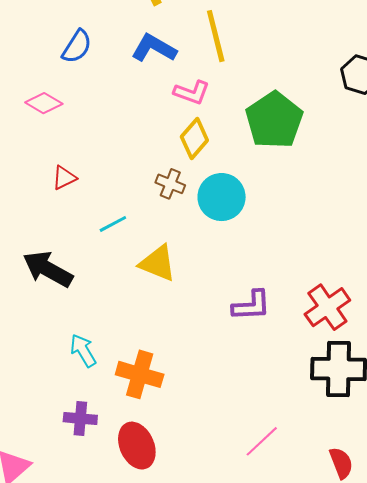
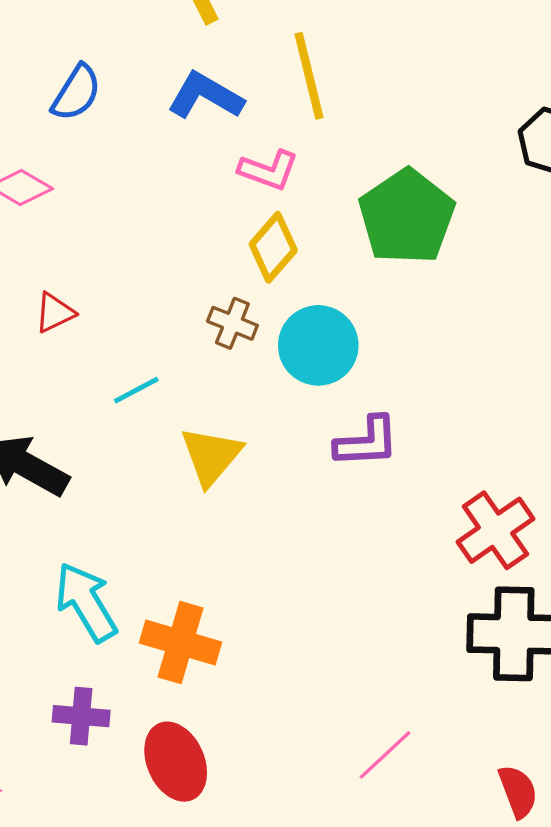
yellow triangle: (158, 263) -> (211, 456), turned 48
purple L-shape: (251, 306) -> (367, 442), moved
cyan arrow: (83, 350) -> (86, 602), size x1.4

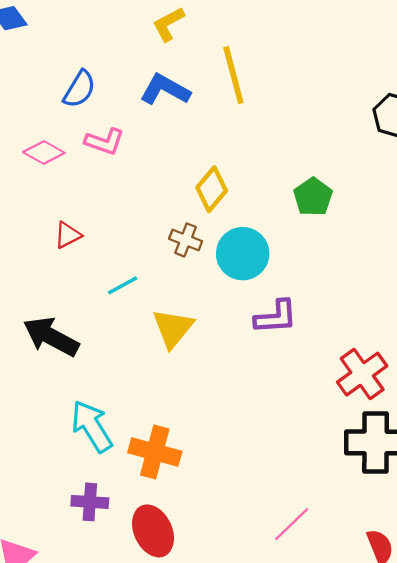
pink L-shape: (269, 170) -> (105, 142), moved
green pentagon: (407, 217) -> (313, 197), moved, size x0.6

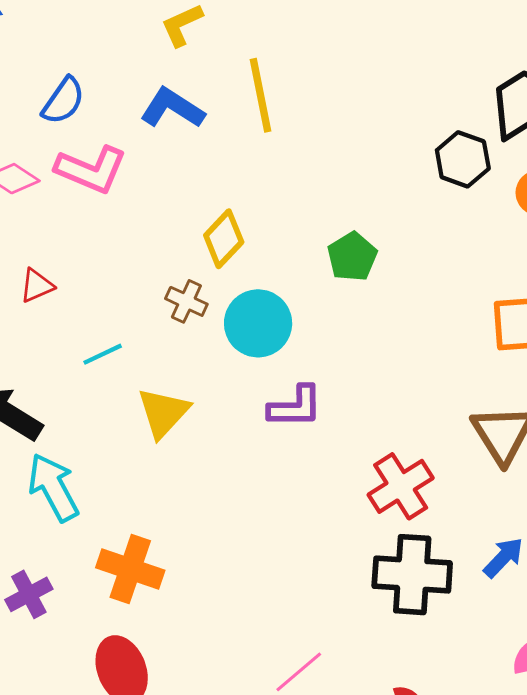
pink L-shape: (105, 142) -> (91, 170), size x1.4
cyan arrow: (92, 426) -> (53, 487), moved
purple cross: (90, 502) -> (29, 594), moved, turned -36

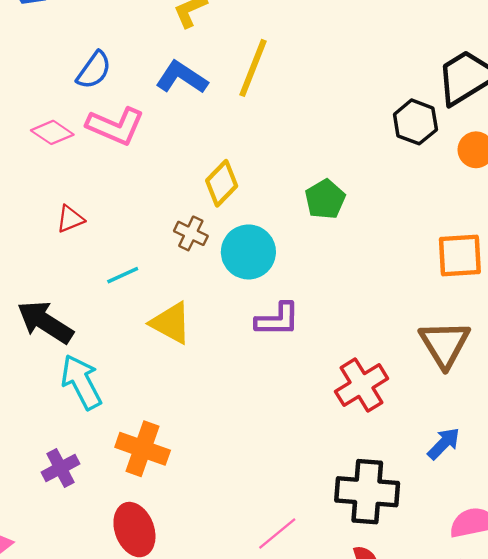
yellow line: (261, 95) -> (253, 68), turned 32
yellow triangle: (163, 413) -> (171, 323), turned -45
black cross: (412, 575) -> (367, 492), moved

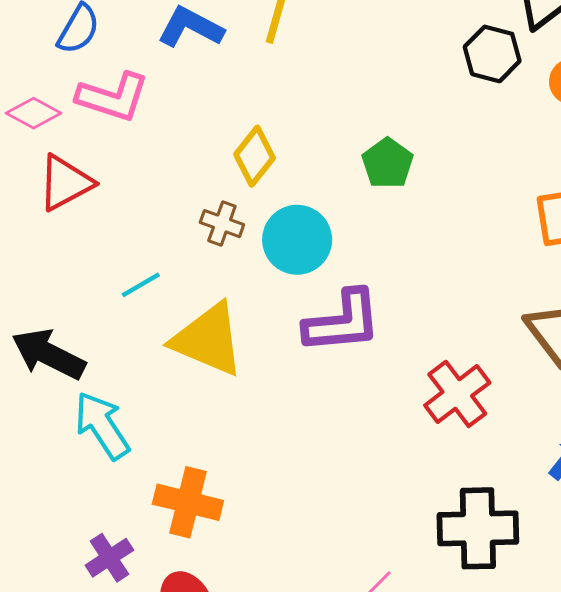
red triangle: (70, 219) -> (65, 183), moved, size x1.6
purple L-shape: (277, 320) -> (342, 322), size x1.4
yellow triangle: (171, 323) -> (208, 339), size x1.4
purple cross: (60, 468) -> (109, 558), moved

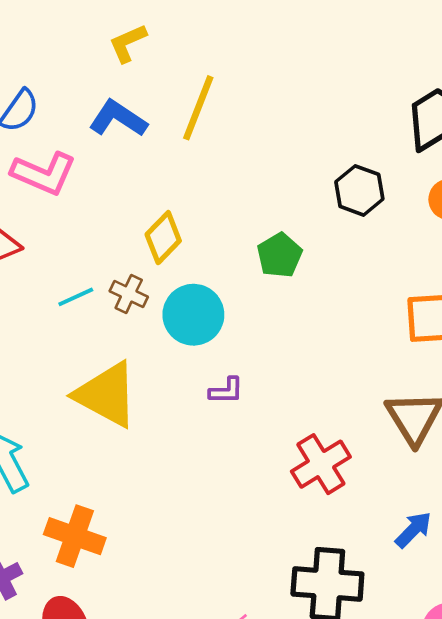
black hexagon: (492, 54) -> (359, 190), moved
cyan line: (141, 285) -> (76, 297), moved
purple L-shape: (342, 322) -> (226, 391), size x0.5

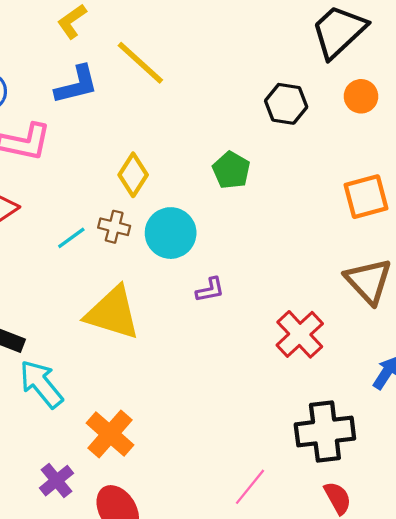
yellow line: (198, 108) -> (140, 63), turned -58
blue L-shape: (118, 119) -> (76, 85), turned 144
orange cross: (75, 536) -> (110, 434), turned 33

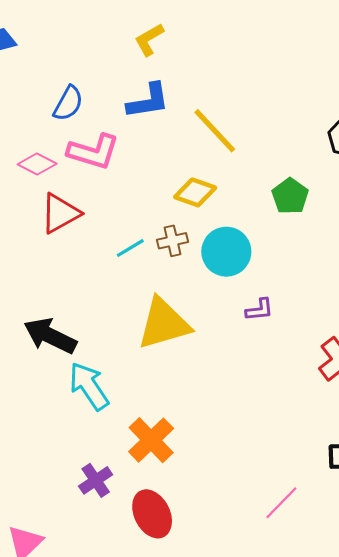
yellow line: (140, 63) -> (215, 131), moved
yellow diamond: (133, 175) -> (195, 192), turned 72
brown cross: (114, 227) -> (173, 241), turned -32
yellow triangle: (113, 313) -> (164, 324), turned -38

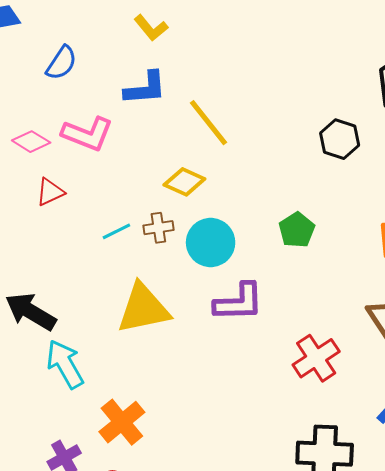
yellow L-shape: (149, 40) -> (151, 28), turned -104
blue semicircle: (68, 103) -> (62, 63), moved
green pentagon: (290, 196) -> (297, 230), moved
red triangle: (60, 213) -> (50, 192), size x0.7
purple L-shape: (260, 310) -> (239, 302), size x1.8

